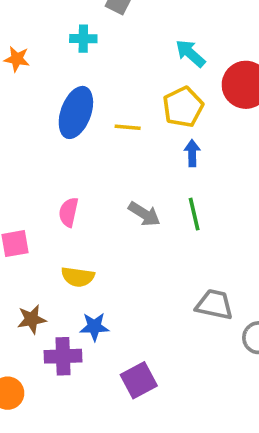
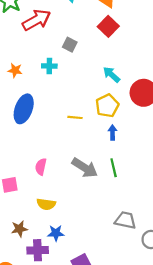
orange star: (17, 59) -> (15, 70), moved
blue ellipse: (76, 112) -> (24, 109), moved
gray arrow: (144, 214) -> (85, 168), size x1.4

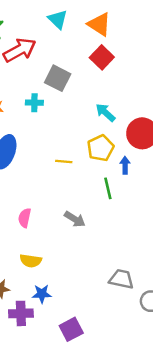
gray square: (70, 45) -> (58, 78), size x1.5
blue arrow: (113, 132) -> (125, 165), moved
gray arrow: (85, 168) -> (75, 219), size x0.7
green line: (114, 168) -> (108, 188), moved

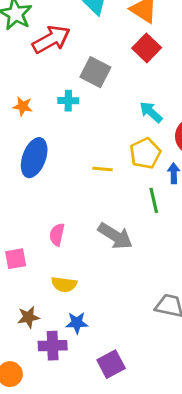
gray arrow: (75, 219) -> (115, 236), size x1.4

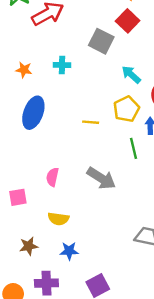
gray square: (95, 72) -> (101, 41), moved
purple cross: (53, 346) -> (46, 283), moved

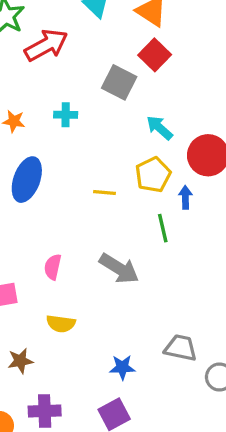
blue star: (69, 251) -> (122, 367), moved

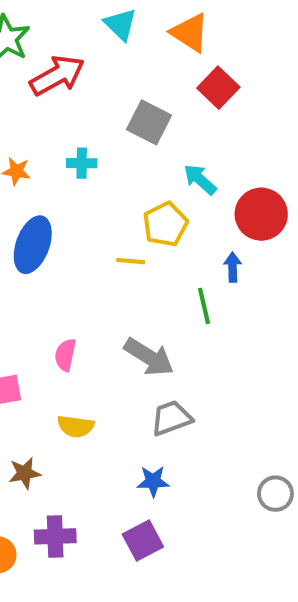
red square: (155, 55) -> (218, 88), moved
yellow pentagon: (153, 175) -> (165, 224), moved
gray trapezoid: (181, 348) -> (171, 418), moved, turned -32

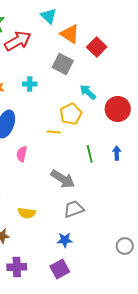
orange triangle: (190, 33) -> (70, 34), moved
blue arrow: (233, 267) -> (117, 153), moved
pink semicircle: (65, 355) -> (22, 154), moved

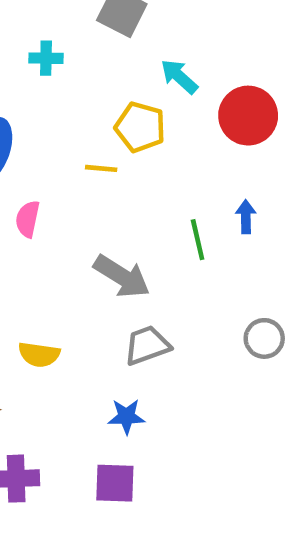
yellow pentagon: (71, 114) -> (140, 127), turned -30
green line: (90, 154) -> (198, 240), moved
gray circle: (125, 246) -> (264, 338), moved
purple square: (60, 269) -> (115, 483), turned 30

